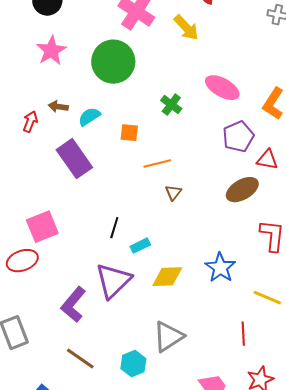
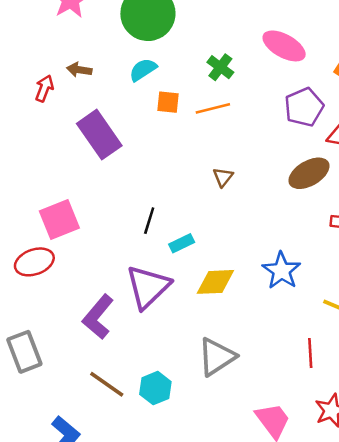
cyan semicircle: (89, 117) -> (143, 70), moved
orange line: (157, 164) -> (213, 108), moved
cyan hexagon: (133, 364) -> (155, 388), moved

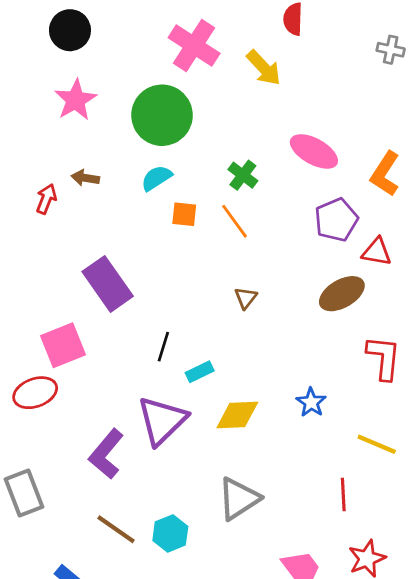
orange line: (213, 108) -> (234, 221), turned 68
purple rectangle: (99, 135) -> (108, 284), moved
blue star: (282, 271) -> (311, 402), size x0.7

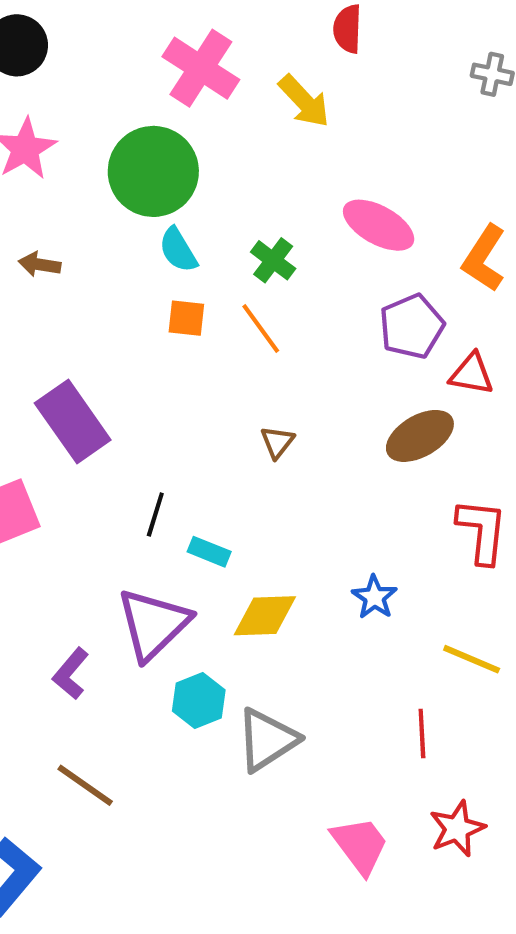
cyan semicircle: (156, 178) -> (178, 250), moved, turned -88
cyan rectangle: (200, 372) -> (209, 552), turned 48
purple L-shape: (106, 454) -> (71, 674), size x0.7
cyan hexagon: (170, 533) -> (199, 700), moved

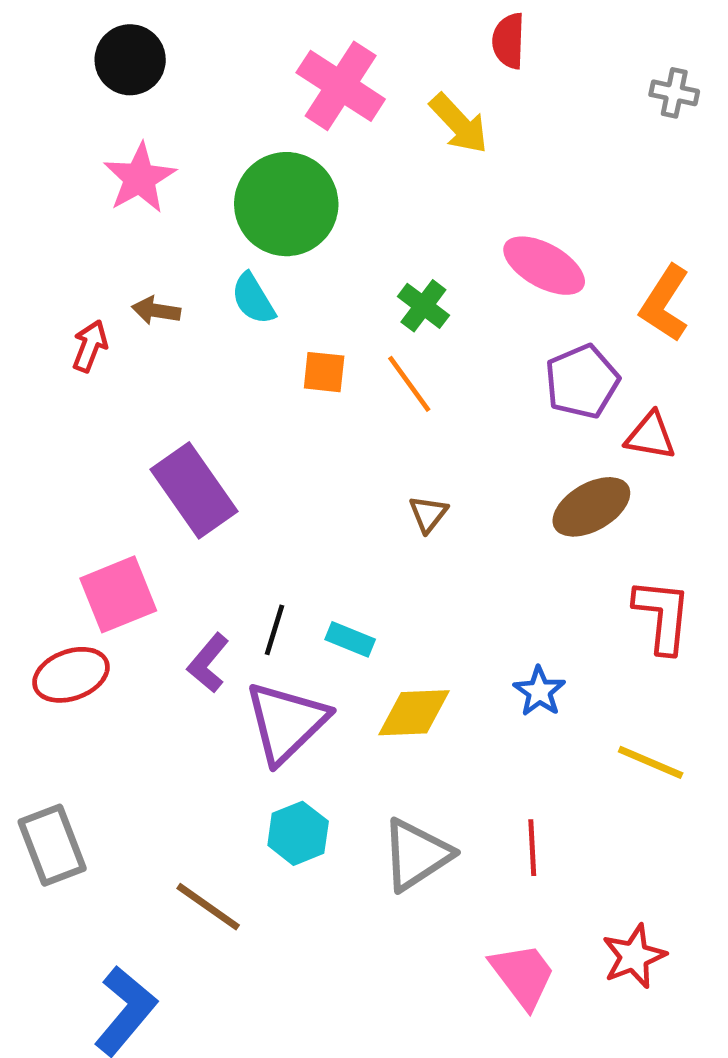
cyan semicircle: (178, 250) -> (253, 299), moved
black line: (155, 514) -> (274, 630), moved
purple L-shape: (71, 674) -> (208, 663), moved
cyan hexagon: (199, 700) -> (298, 833), moved
red line: (422, 734) -> (532, 848), moved

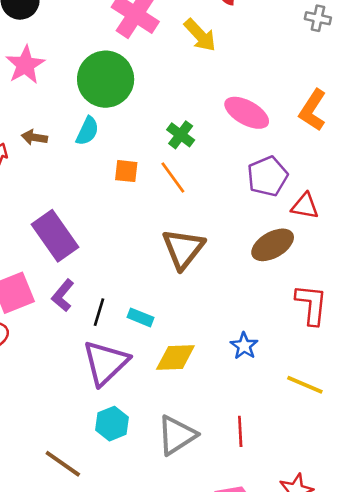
cyan semicircle: (253, 299) -> (87, 131), turned -124
orange L-shape: (665, 303) -> (313, 110), moved
brown triangle: (428, 514) -> (183, 249), size x2.0
purple L-shape: (208, 663) -> (63, 295), moved

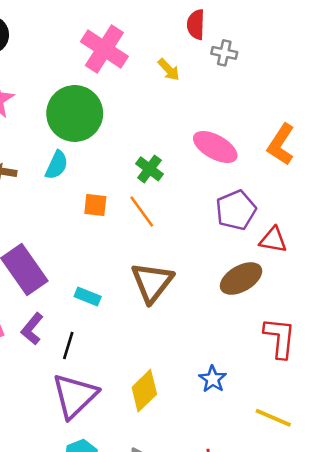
gray cross: (318, 18) -> (224, 53), moved
yellow arrow: (200, 35) -> (169, 70), size x0.7
cyan rectangle: (141, 317) -> (88, 297), moved
yellow diamond: (175, 358) -> (144, 391), turned -42

